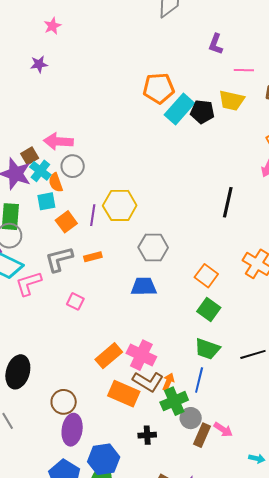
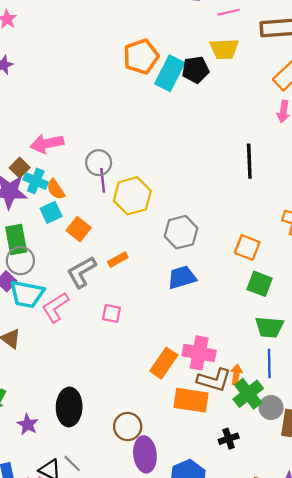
gray circle: (73, 166) -> (99, 163), moved
purple line: (93, 215) -> (103, 180), moved

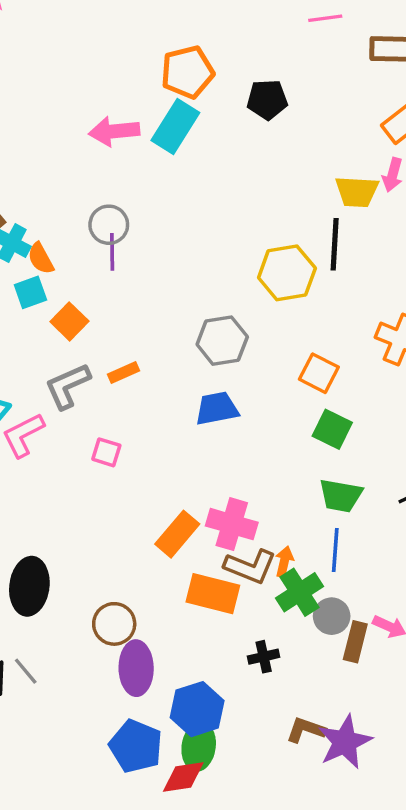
yellow trapezoid: (224, 49) -> (357, 192), moved
cyan rectangle: (170, 73) -> (175, 126), moved
pink arrow: (47, 144) -> (114, 131), moved
yellow hexagon: (132, 196) -> (287, 273), moved

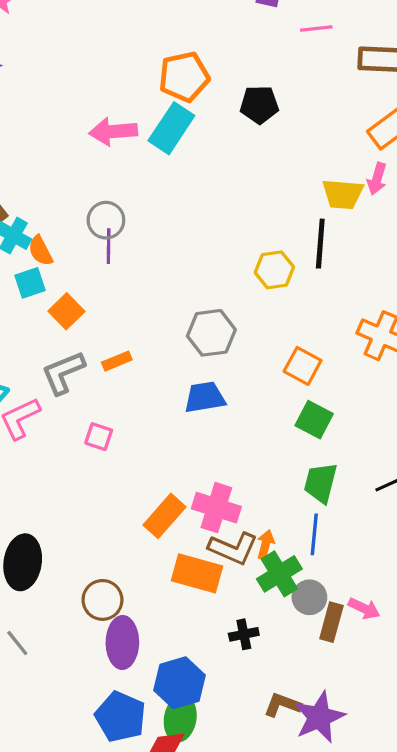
yellow hexagon: (287, 273) -> (274, 270), size x0.7
green trapezoid: (341, 496) -> (321, 483), turned 93

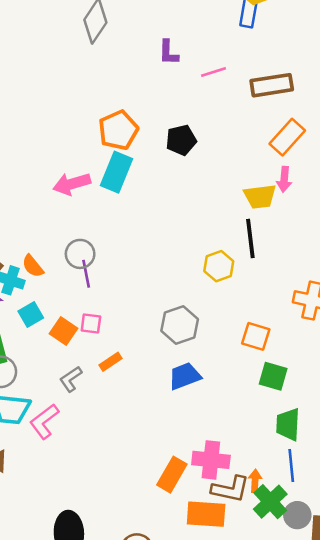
orange semicircle: (41, 251) -> (33, 266), moved
gray L-shape: (63, 373) -> (71, 379), size x0.7
pink square: (99, 437) -> (91, 324), moved

